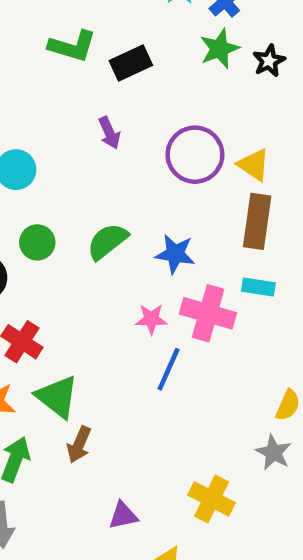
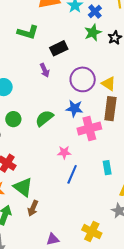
black rectangle: (131, 63) -> (59, 48), moved
blue star: (175, 254) -> (74, 108), moved
cyan rectangle: (258, 287) -> (107, 168), moved, turned 72
pink cross: (208, 313) -> (89, 129), moved, turned -30

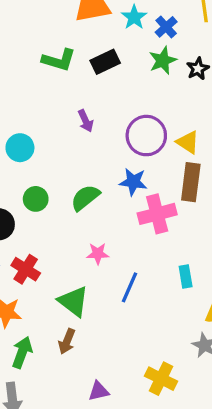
black rectangle: (59, 48) -> (105, 62), moved
pink star: (64, 152) -> (98, 254), moved
green triangle: (23, 187) -> (74, 301), moved

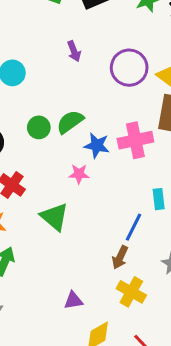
blue star: (133, 182) -> (97, 145), moved
green circle: (36, 199) -> (39, 127), moved
blue line: (130, 287) -> (133, 227), moved
brown arrow: (67, 341) -> (120, 257), moved

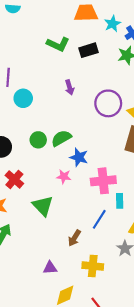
pink cross: (135, 140) -> (103, 181), moved
brown arrow: (120, 257) -> (74, 238), moved
yellow cross: (131, 292) -> (93, 266), turned -30

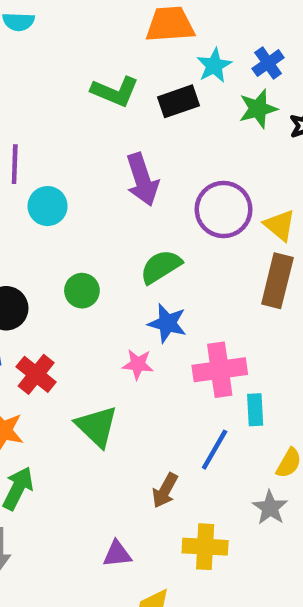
cyan star: (112, 24) -> (214, 65), moved
purple arrow: (70, 87) -> (142, 180), size x1.6
green semicircle: (61, 138) -> (161, 267), moved

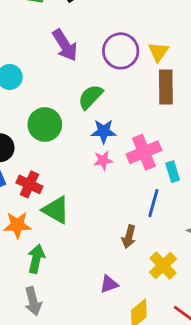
yellow triangle: (280, 225) -> (158, 52), turned 40
green circle: (82, 291) -> (45, 125), size x1.5
pink star: (138, 364) -> (103, 160), moved
green triangle: (97, 426) -> (56, 210), moved
yellow cross: (205, 547) -> (163, 266), turned -32

